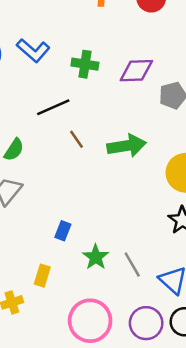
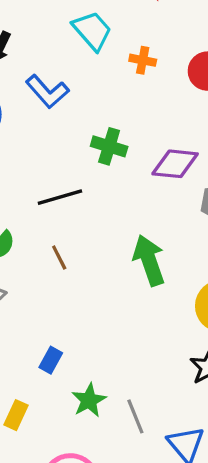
blue L-shape: (33, 50) -> (47, 92), moved
brown line: (76, 139) -> (59, 258), moved
green arrow: (127, 146) -> (149, 260), turned -108

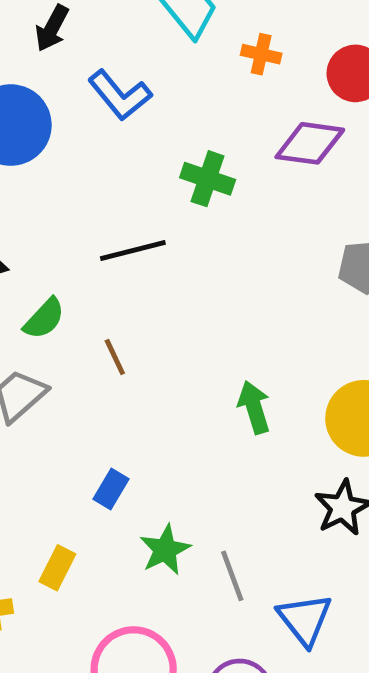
purple diamond: (175, 164) -> (310, 143), moved
brown line: (59, 258) -> (115, 357), moved
green arrow: (149, 260) -> (254, 407), moved, size x0.7

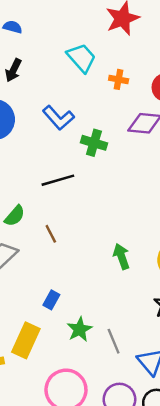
blue L-shape: (120, 95) -> (58, 118), moved
yellow rectangle: (57, 568) -> (26, 340), size x1.6

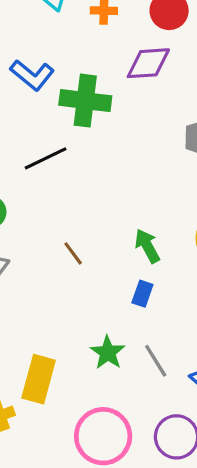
green cross: (94, 143) -> (85, 101), size x1.4
brown line: (51, 234) -> (73, 253), moved
blue rectangle: (51, 300) -> (142, 294), moved

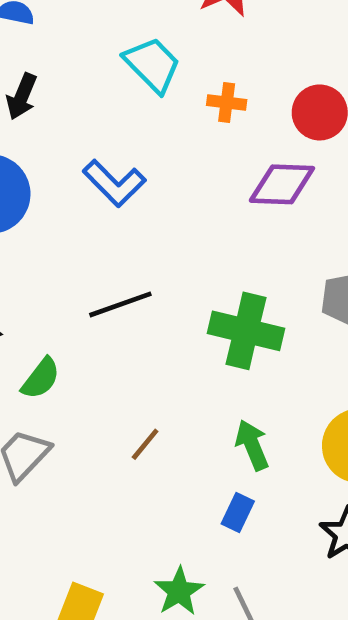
green cross: (85, 101) -> (246, 331), moved
brown line: (73, 253) -> (145, 444), turned 70

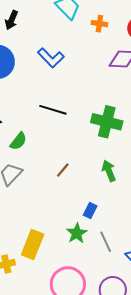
black line: (120, 304) -> (53, 110), turned 36
blue rectangle: (238, 512) -> (90, 210), moved

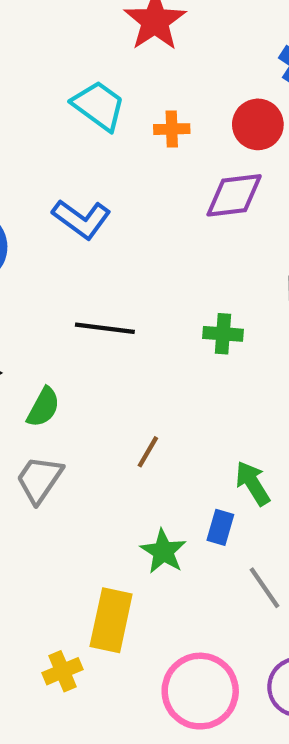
green cross: (107, 122) -> (223, 334), size x0.6
green arrow: (109, 171) -> (253, 483), moved
green star: (77, 233) -> (163, 551), moved

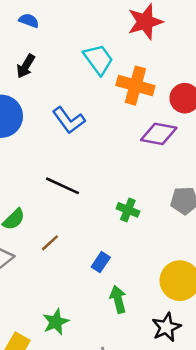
orange cross: (172, 129) -> (135, 86), size x1.8
brown line: (148, 452) -> (50, 243), moved
blue rectangle: (220, 527) -> (101, 262), moved

